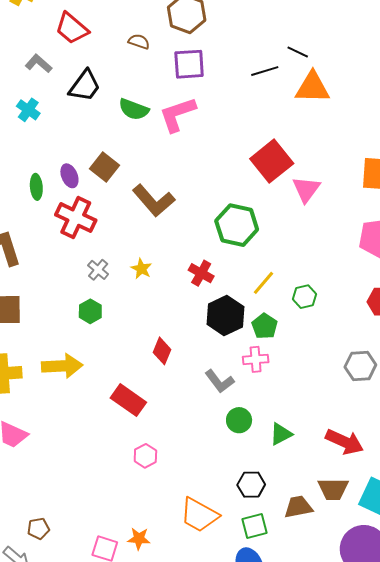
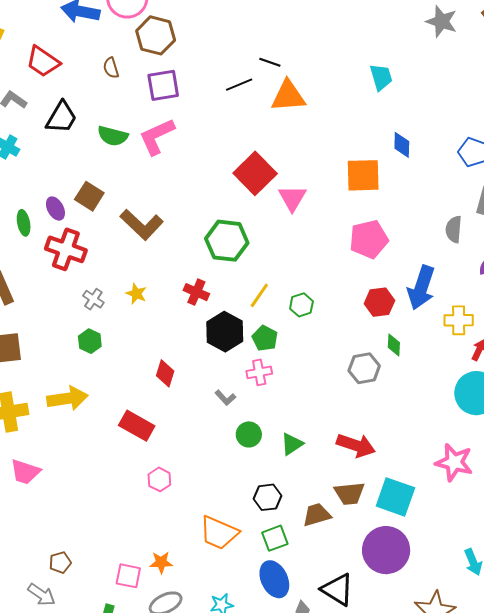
brown semicircle: (139, 42) -> (111, 68), turned -120
gray L-shape: (219, 381) -> (225, 398), size x0.7

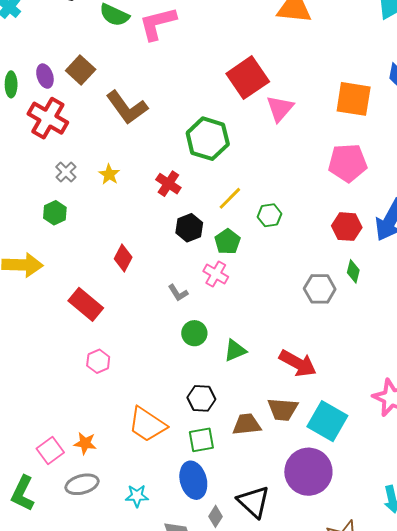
black hexagon: (225, 332) -> (189, 228), size x0.7
pink cross: (259, 372) -> (216, 274), turned 30
pink square: (128, 576) -> (50, 450), turned 32

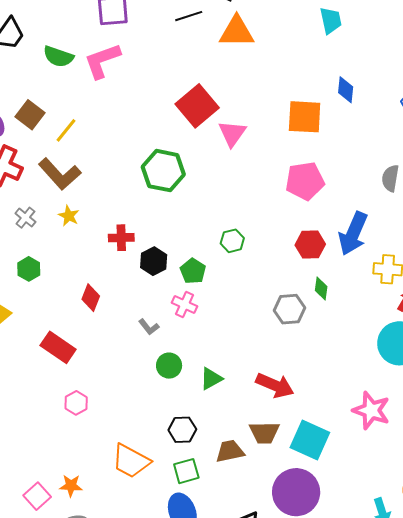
brown L-shape: (127, 107) -> (60, 174), moved
red cross: (168, 184) -> (121, 238), moved, turned -30
yellow line: (230, 198) -> (66, 130), moved
green hexagon: (55, 213) -> (29, 269), moved

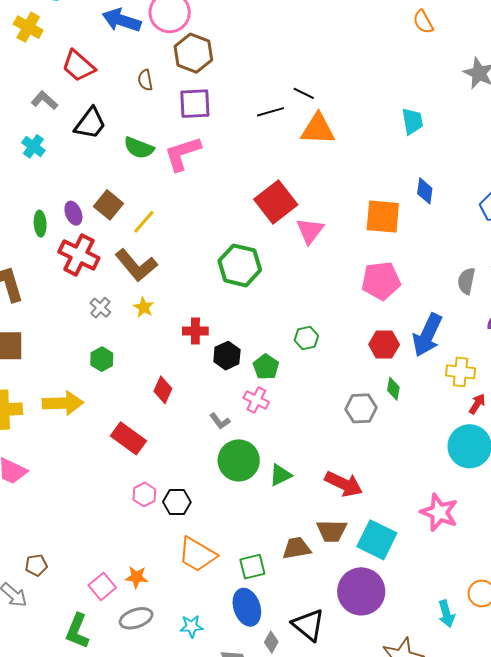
green circle: (169, 366) -> (239, 460), size x1.6
black hexagon: (182, 430) -> (177, 502), moved

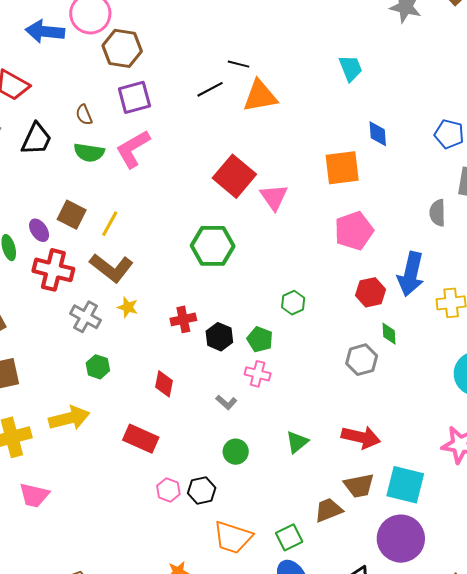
brown semicircle: (145, 80) -> (84, 115), moved
gray cross: (100, 308) -> (86, 317), size x1.4
green circle: (239, 460) -> (236, 452), moved, size x0.6

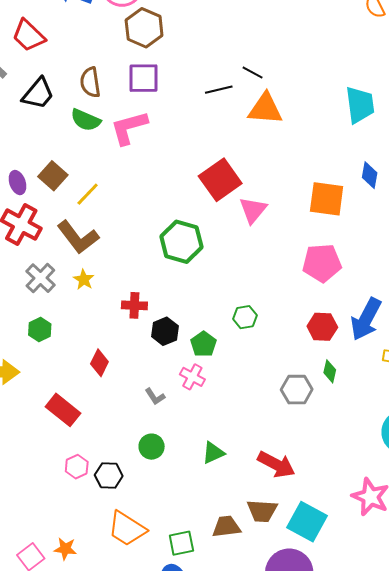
cyan trapezoid: (351, 68) -> (360, 105), size x1.4
brown semicircle: (84, 115) -> (90, 82), size x1.4

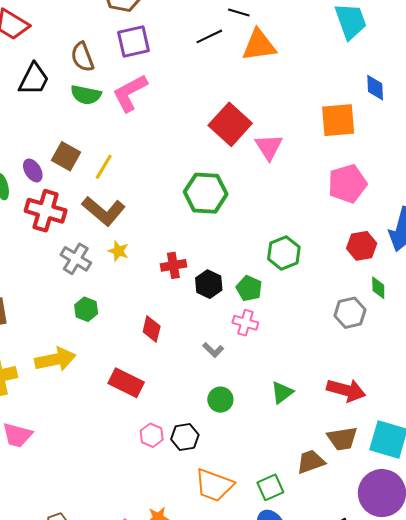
green hexagon: (245, 317) -> (284, 253), size x1.4

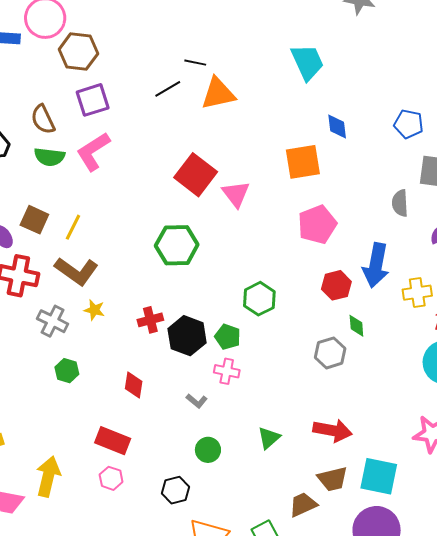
black hexagon: (209, 284) -> (187, 336), size x1.4
yellow arrow: (55, 359) -> (48, 476), moved, turned -60
pink hexagon: (152, 435) -> (111, 478), moved

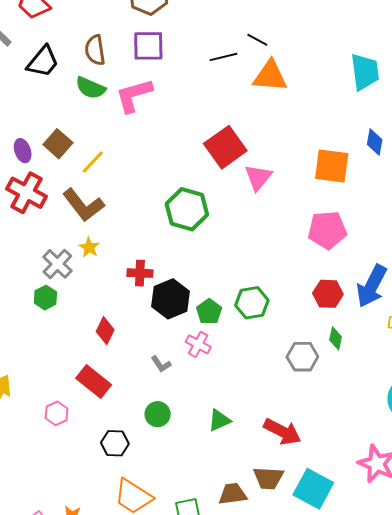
green hexagon: (259, 299) -> (252, 303), moved
gray cross: (53, 321) -> (57, 264), moved
red rectangle: (113, 441) -> (94, 381), moved

